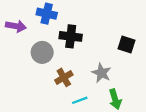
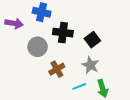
black square: (127, 44) -> (92, 40), moved, turned 35
cyan line: (80, 100) -> (79, 86), moved

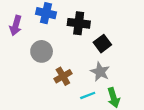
purple arrow: (14, 23) -> (16, 26), turned 96
black cross: (63, 33) -> (79, 23), moved

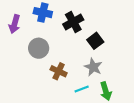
black cross: (79, 23) -> (73, 22), turned -36
brown cross: (63, 76) -> (59, 71), turned -35

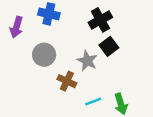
black cross: (73, 22) -> (100, 20), moved
gray star: (93, 67) -> (87, 61), moved

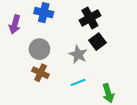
brown cross: (67, 81) -> (41, 73), moved
cyan line: (93, 101) -> (78, 82), moved

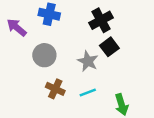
purple arrow: (15, 24) -> (17, 27), turned 114
brown cross: (41, 73) -> (55, 89), moved

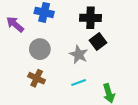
black cross: (101, 20) -> (91, 18), turned 30
brown cross: (55, 89) -> (37, 78), moved

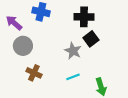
gray circle: (40, 49) -> (23, 46), moved

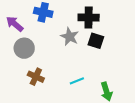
black square: (91, 39) -> (96, 41), turned -35
gray star: (73, 51) -> (70, 37), moved

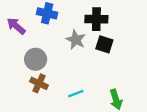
gray circle: (24, 48) -> (36, 59), moved
cyan line: (77, 81) -> (76, 94), moved

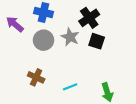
black cross: (96, 19) -> (89, 18), turned -36
gray circle: (36, 59) -> (44, 40), moved

